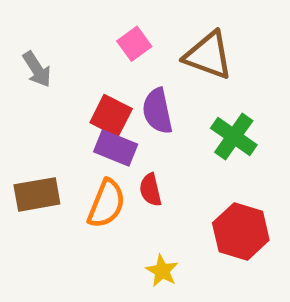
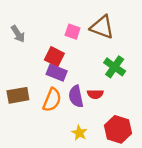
pink square: (134, 44) -> (73, 32), moved, turned -35
purple semicircle: (157, 111) -> (76, 96), moved
red semicircle: (150, 190) -> (95, 94), moved, turned -77
red hexagon: (241, 231) -> (118, 129), moved

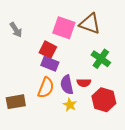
pink square: (73, 32) -> (64, 28), size x1.6
brown rectangle: (18, 95) -> (16, 102), moved
red hexagon: (118, 129) -> (104, 100), moved
yellow star: (79, 133) -> (70, 105), moved

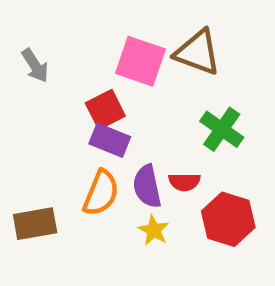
red square: (48, 50) -> (105, 109), turned 36

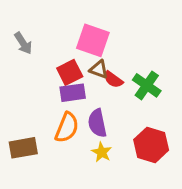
brown triangle: (198, 52) -> (99, 69), moved, size x0.6
purple rectangle: (110, 140) -> (73, 93), turned -30
red semicircle: (184, 182) -> (113, 80), moved, turned 36

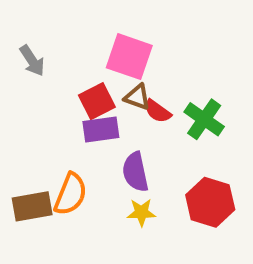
orange semicircle: (67, 128) -> (71, 194), moved
yellow star: (102, 152) -> (141, 212), turned -30

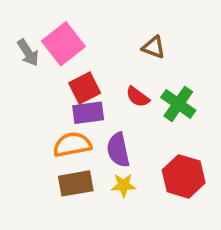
pink square: (129, 57) -> (63, 44), moved, turned 33
brown triangle: (137, 97) -> (154, 47), moved
orange semicircle: (71, 194) -> (72, 145), moved, turned -123
brown rectangle: (32, 206) -> (76, 183), moved

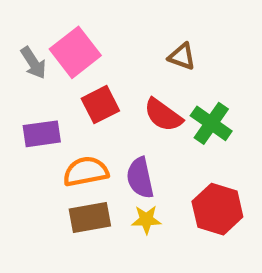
red semicircle: (138, 97) -> (163, 115), size x1.4
purple rectangle: (88, 113) -> (42, 134), moved

